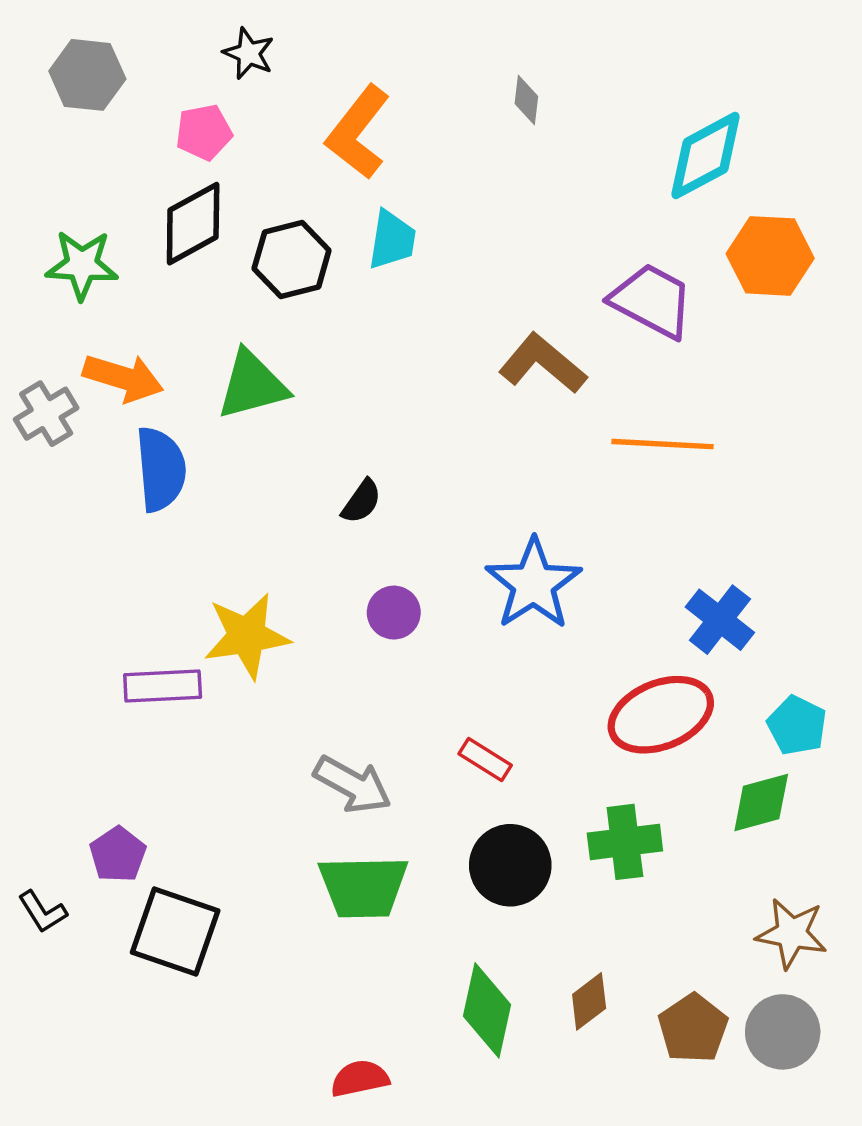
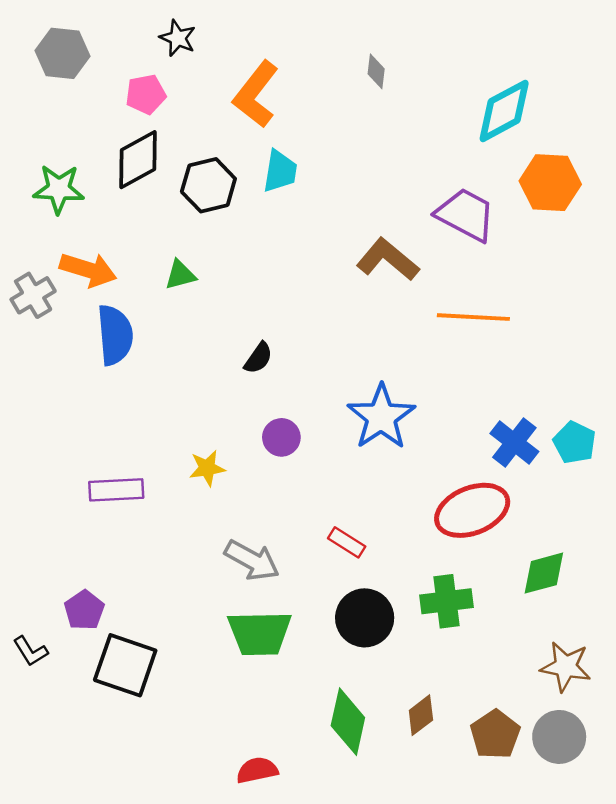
green triangle: (252, 385) -> (180, 275), size x0.6
yellow star: (247, 636) -> (207, 468), moved, size x0.6
cyan pentagon: (797, 725) -> (575, 443), moved

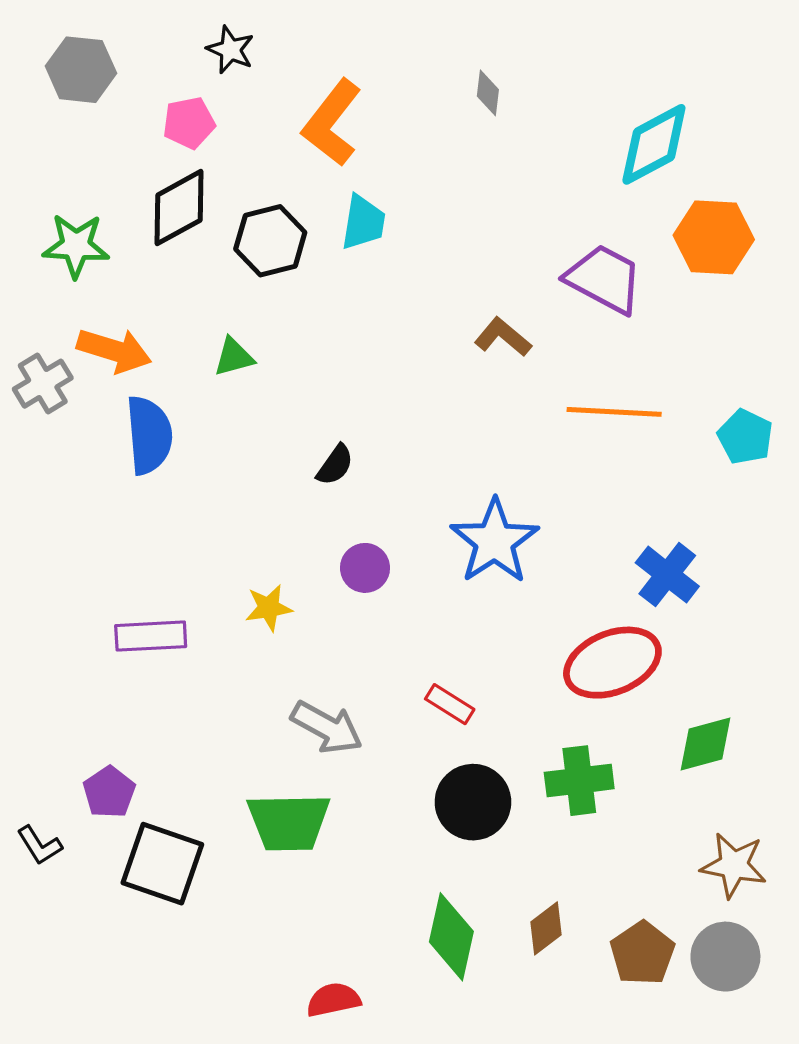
brown L-shape: (388, 259) -> (503, 337), size x0.7
cyan pentagon: (575, 443) -> (745, 437), moved
green trapezoid: (260, 633) -> (289, 822), moved

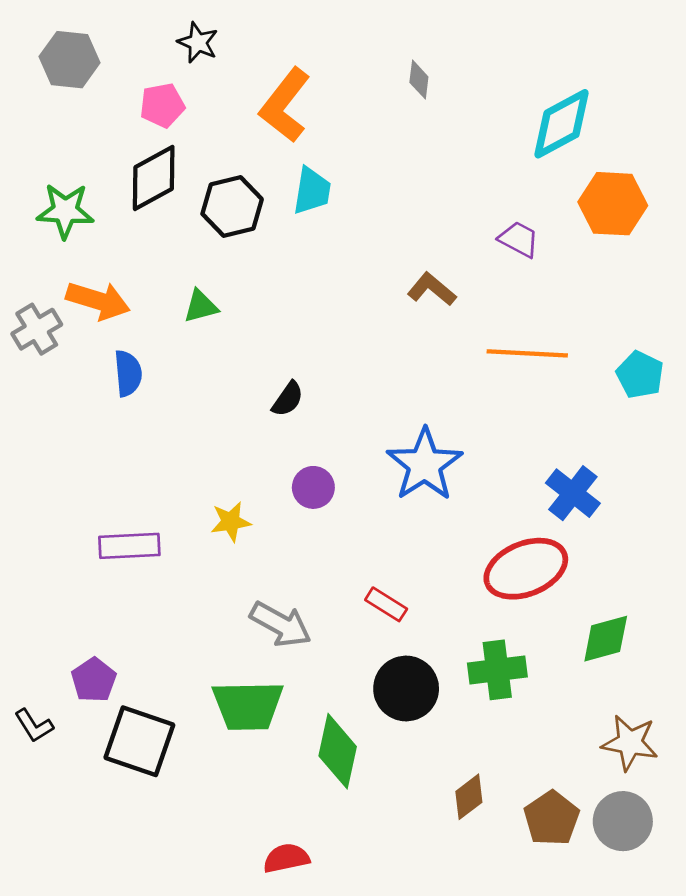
purple trapezoid: (604, 279) -> (519, 239), size x0.6
blue semicircle: (149, 435) -> (128, 373), size x0.7
green diamond: (451, 937) -> (338, 751), moved

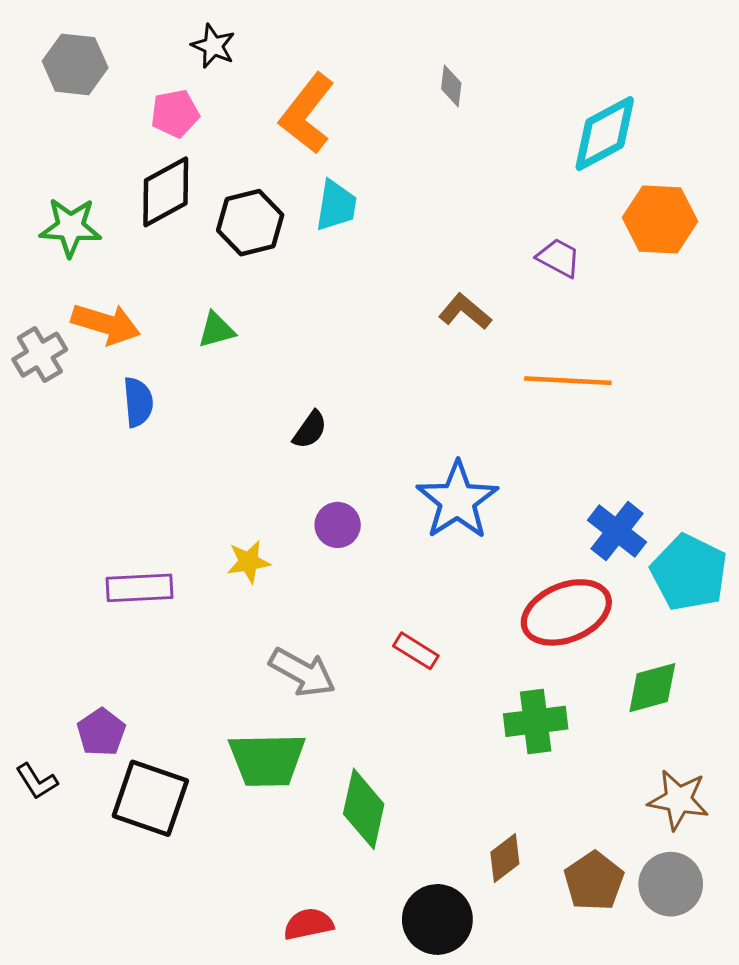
cyan pentagon: (640, 375) -> (689, 573), moved, size x1.5
black circle: (406, 688) -> (437, 919), moved

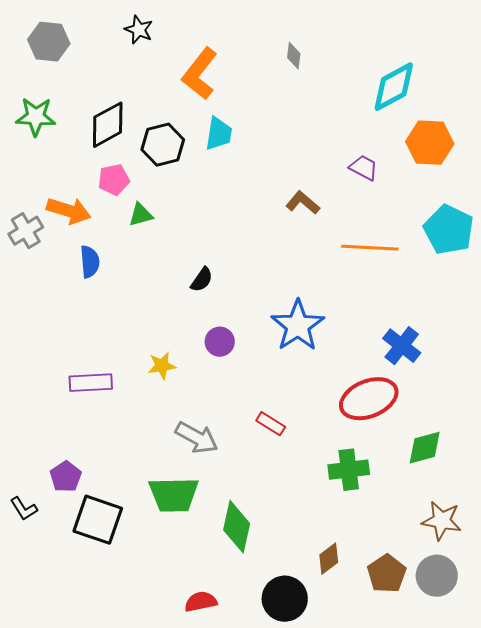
pink pentagon: (175, 114) -> (114, 180), moved
green star: (70, 227) -> (36, 117), moved
cyan pentagon: (689, 573) -> (449, 230), moved

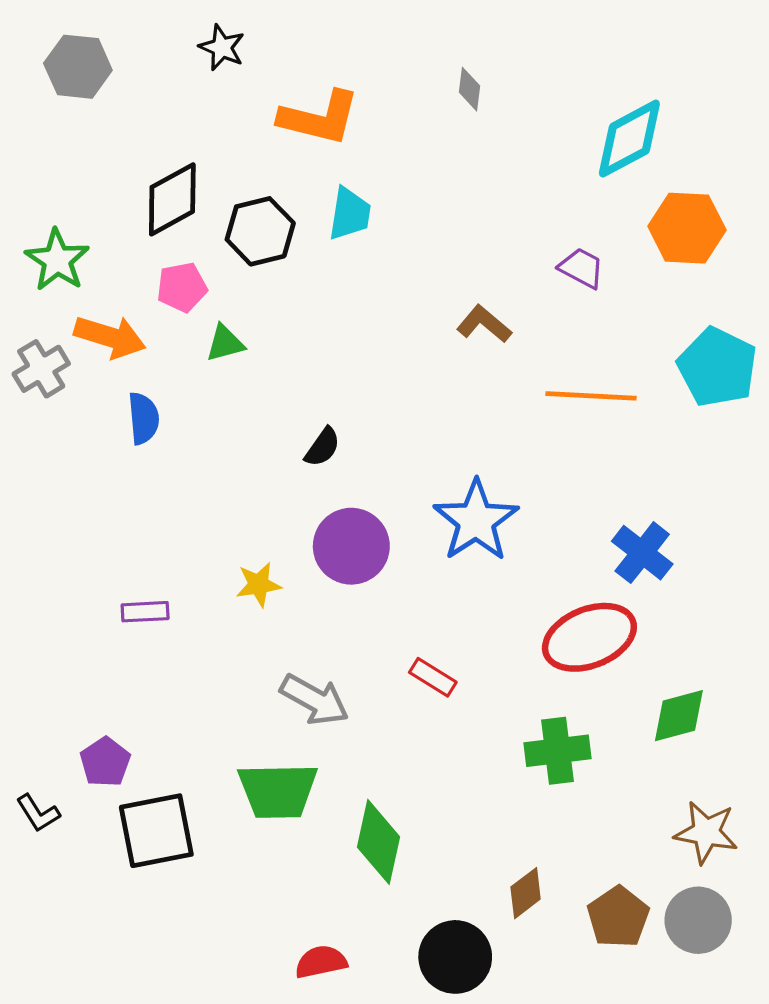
orange L-shape: (200, 74) -> (319, 118), turned -114
green star: (36, 117) -> (57, 260), moved, turned 30
purple circle: (220, 342) -> (351, 546), size x1.6
purple rectangle: (91, 383) -> (145, 612), size x0.7
black square: (98, 520) -> (156, 831), turned -30

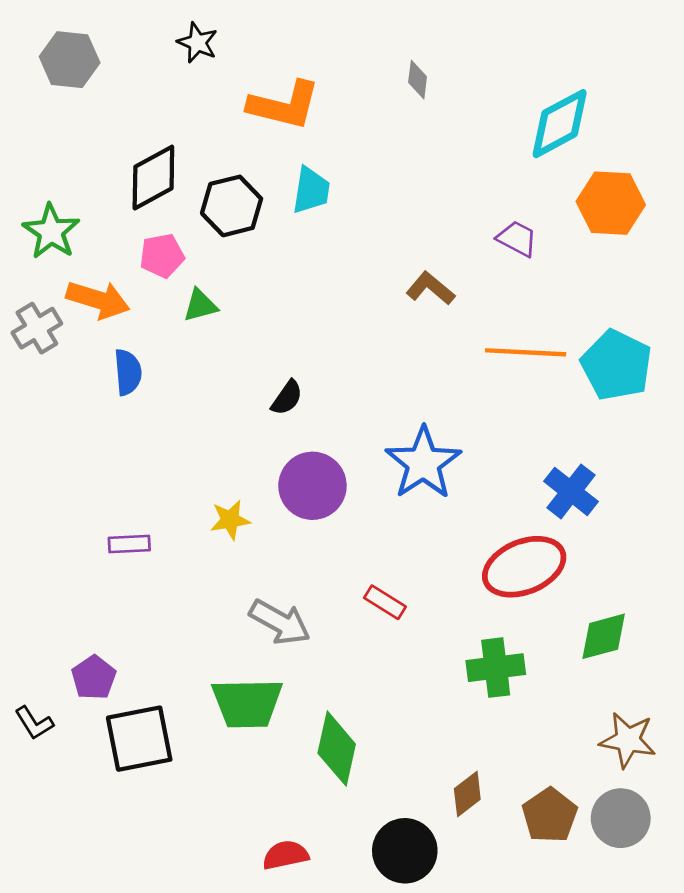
cyan pentagon: (717, 367) -> (616, 365), moved

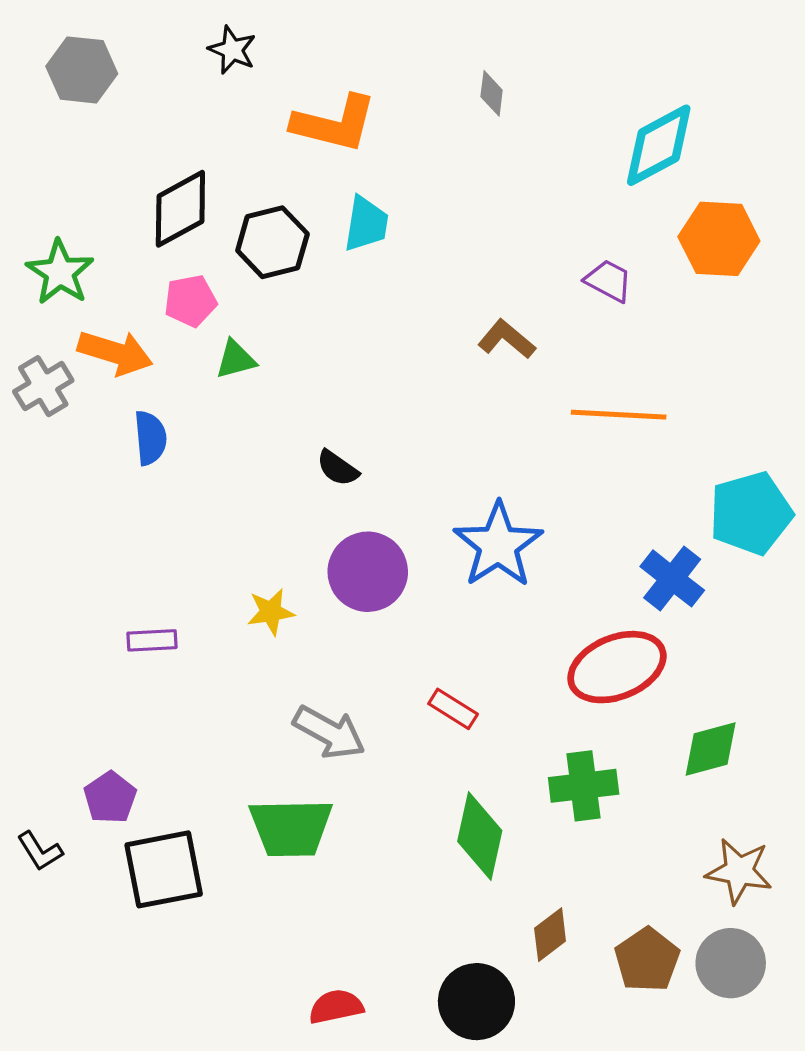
cyan pentagon: (616, 365) -> (751, 513), moved, turned 30
black semicircle: (287, 398) -> (338, 468), turned 90
green diamond: (337, 749) -> (480, 836), moved

